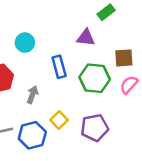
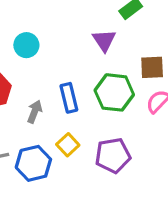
purple triangle: (86, 38) -> (104, 40), turned 48
blue rectangle: (59, 67) -> (69, 98), moved

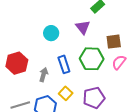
cyan circle: (26, 45) -> (51, 33), moved

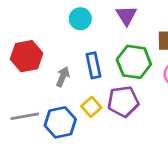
purple pentagon: (94, 98) -> (123, 101), moved

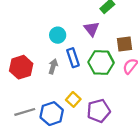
blue rectangle: (94, 65) -> (73, 58), moved
gray arrow: (63, 77) -> (53, 66), moved
purple pentagon: (123, 101) -> (99, 111), moved

